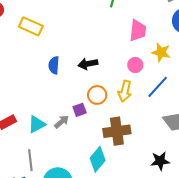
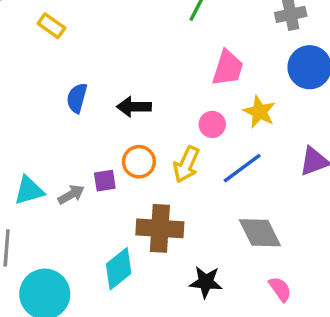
yellow rectangle: (31, 26) -> (51, 26), size x0.7
black star: (160, 161) -> (206, 282), moved

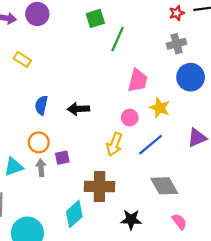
orange circle: (139, 162) -> (39, 142), moved
gray arrow: (71, 194) -> (41, 168), turned -63

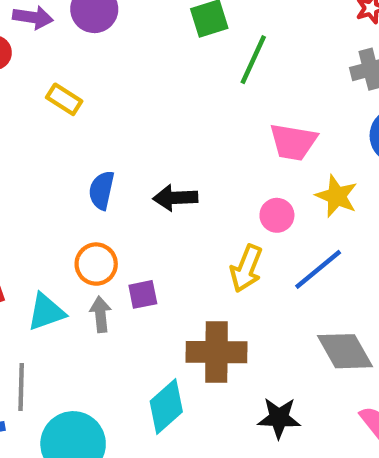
pink trapezoid: (138, 81) -> (293, 142), turned 85

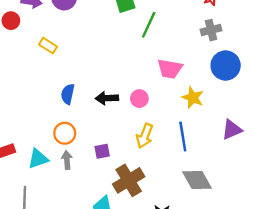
pink circle: (277, 215) -> (139, 99), moved
blue line: (318, 269) -> (183, 137), turned -60
purple square: (143, 294) -> (102, 151), moved
brown cross: (216, 352) -> (129, 180), turned -32

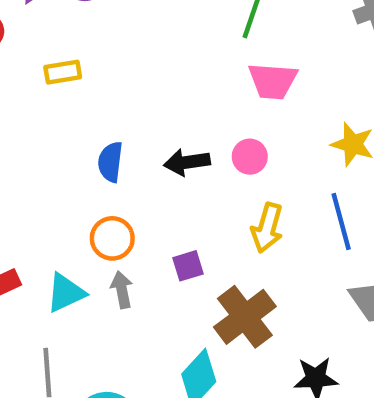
yellow rectangle: (48, 46) -> (63, 72), turned -36
pink trapezoid: (170, 69) -> (273, 81), moved

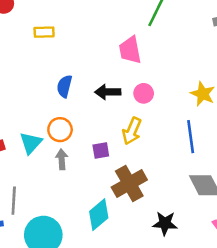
pink trapezoid: (273, 81) -> (130, 50), moved, turned 68
yellow arrow: (267, 228) -> (132, 131), moved
cyan triangle: (66, 293) -> (31, 143), moved, turned -30

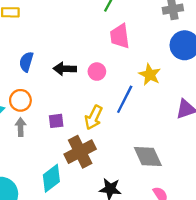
pink trapezoid: (130, 50) -> (120, 36), moved
yellow arrow: (132, 131) -> (94, 117), moved
blue line: (191, 137) -> (125, 99), moved, turned 32

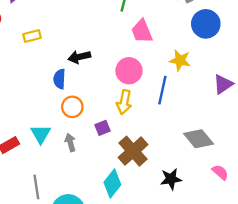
black arrow: (65, 69) -> (79, 57), moved
pink circle: (97, 72) -> (129, 71), size x1.5
orange circle: (20, 100) -> (72, 107), moved
yellow arrow: (94, 117) -> (124, 102), moved

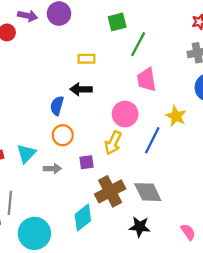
yellow rectangle: (32, 36) -> (86, 59), moved
gray diamond: (199, 139) -> (148, 192), moved
gray arrow: (70, 142) -> (52, 169), turned 91

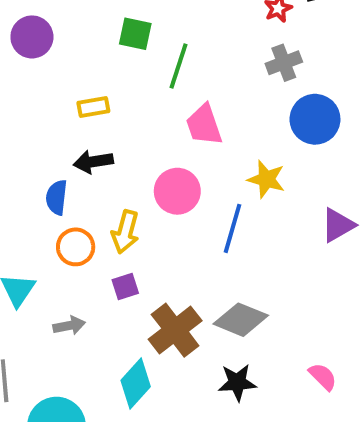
green square: (117, 22) -> (135, 34), turned 36
yellow arrow: (113, 143) -> (125, 232), moved
gray arrow: (52, 169) -> (69, 326), moved
gray diamond: (148, 192) -> (241, 320), turned -32

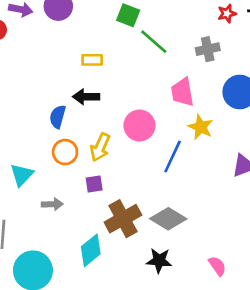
gray cross: (284, 63) -> (208, 49), moved
green line: (179, 66) -> (154, 42), turned -76
pink trapezoid: (204, 125) -> (182, 92), moved

